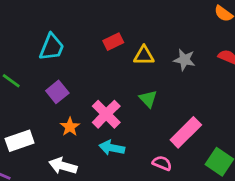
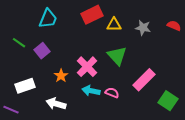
red rectangle: (113, 42) -> (92, 15), size x1.5
purple square: (57, 92) -> (42, 51), moved
green triangle: (148, 99) -> (117, 56), size x1.5
pink semicircle: (162, 163) -> (112, 93), moved

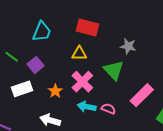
red rectangle: (92, 15) -> (88, 27), turned 40
yellow triangle: (114, 25) -> (79, 54), moved
gray star: (143, 28) -> (128, 46), moved
white rectangle: (25, 86) -> (22, 89), moved

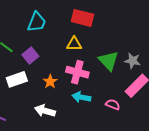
gray star: (128, 46) -> (133, 61), moved
pink cross: (82, 82) -> (77, 72), turned -30
pink semicircle: (108, 109) -> (113, 104), moved

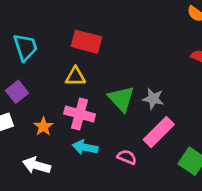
cyan trapezoid: (37, 22) -> (25, 47), turned -40

